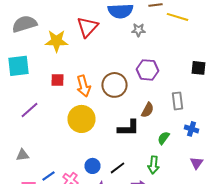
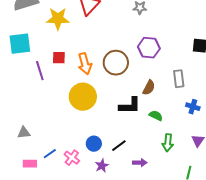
purple line: (30, 110) -> (40, 71), moved, turned -66
green semicircle: (164, 138) -> (156, 116), moved, turned 80
green arrow: (154, 165) -> (168, 143), moved

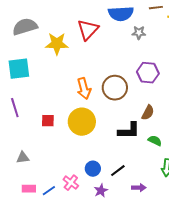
red square: (59, 58) -> (48, 121), moved
purple line: (40, 71) -> (15, 108), moved
blue line: (50, 154) -> (49, 191), moved

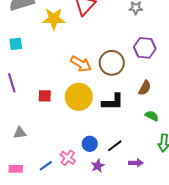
cyan square: (19, 69) -> (16, 44), size x0.6
orange arrow: (84, 89) -> (81, 64), turned -45
black L-shape: (129, 131) -> (113, 102), moved
pink rectangle: (29, 189) -> (16, 169), moved

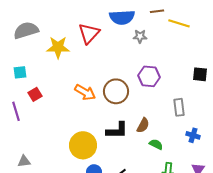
brown semicircle: (145, 88) -> (143, 125), moved
red square: (45, 96) -> (35, 94), moved, turned -32
yellow circle: (79, 97) -> (83, 145), moved

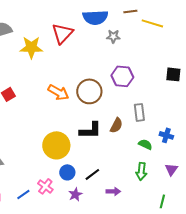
gray rectangle: (179, 107) -> (139, 112), moved
green semicircle: (156, 144) -> (145, 144), moved

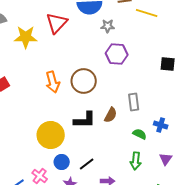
purple hexagon: (122, 76) -> (117, 54), moved
orange arrow: (58, 92) -> (53, 82), turned 45

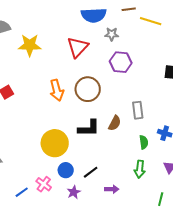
red triangle: (57, 23) -> (78, 47), moved
green semicircle: (140, 134) -> (144, 142), turned 56

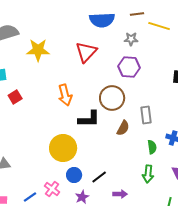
gray star: (112, 34) -> (131, 39), moved
brown circle: (88, 89) -> (112, 98), moved
black L-shape: (89, 128) -> (89, 119), moved

